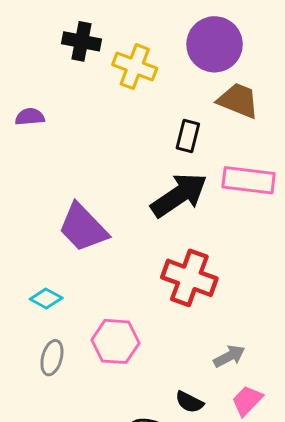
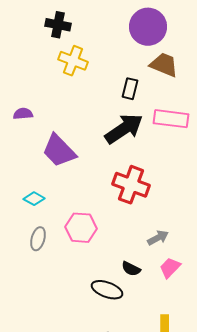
yellow cross: (135, 67) -> (73, 61), moved
purple semicircle: (30, 117) -> (23, 114), moved

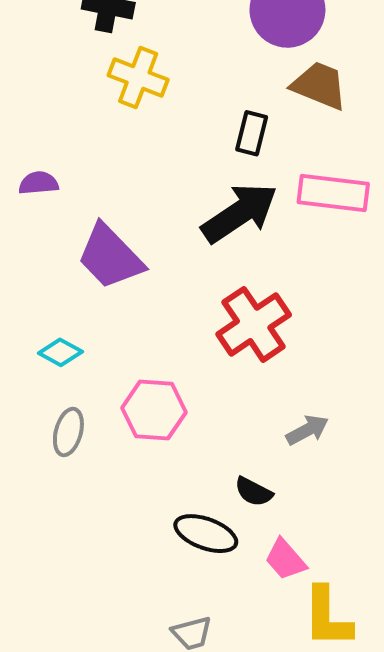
red cross: (131, 185) -> (254, 324), turned 36
pink trapezoid: (170, 268) -> (285, 559), moved, turned -85

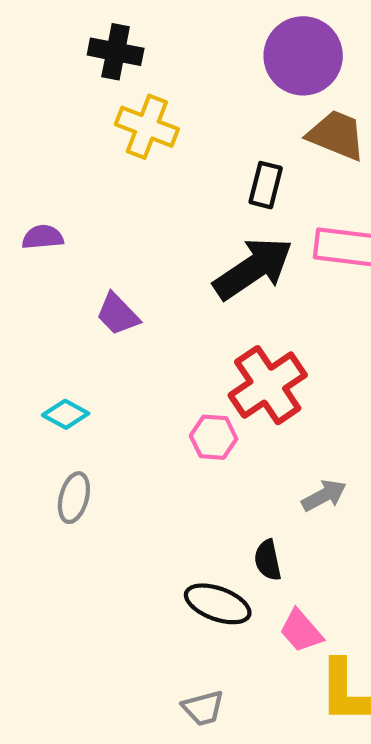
purple trapezoid: (110, 257) -> (118, 314), size x0.6
pink hexagon: (154, 410) -> (214, 437), moved, size x0.7
black semicircle: (254, 492) -> (268, 560), turned 51

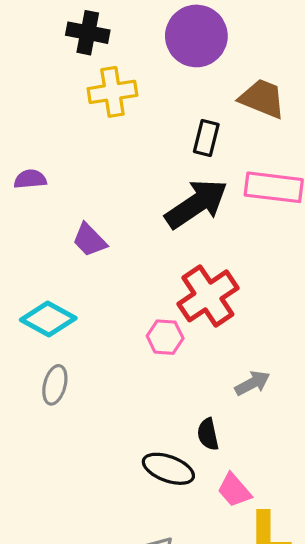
purple circle: (303, 56) -> (196, 36), moved
yellow cross: (147, 127) -> (112, 92), turned -30
cyan diamond: (66, 414) -> (48, 319), size x1.5

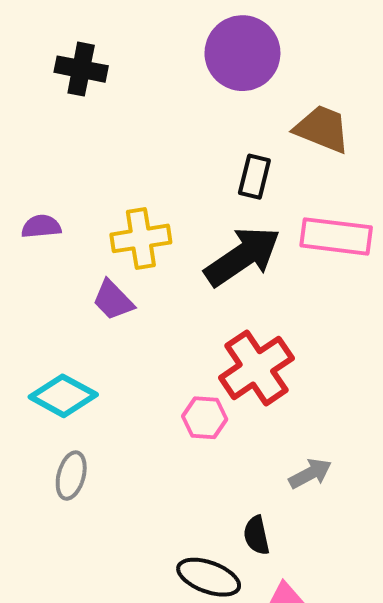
black cross: (88, 33) -> (81, 69), moved
yellow cross: (112, 92) -> (141, 238), moved

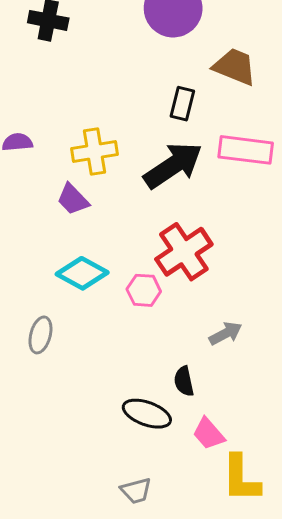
cyan diamond: (63, 396) -> (82, 273), moved

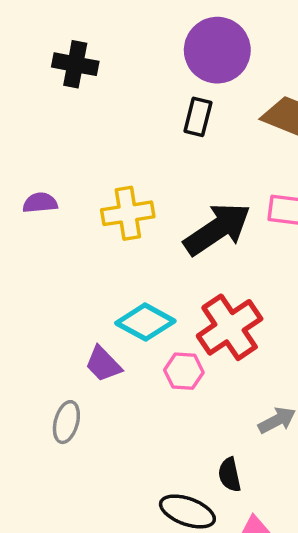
black rectangle: (182, 104) -> (198, 117), moved
purple trapezoid: (73, 199) -> (103, 364), moved
cyan diamond: (82, 273) -> (145, 322), moved

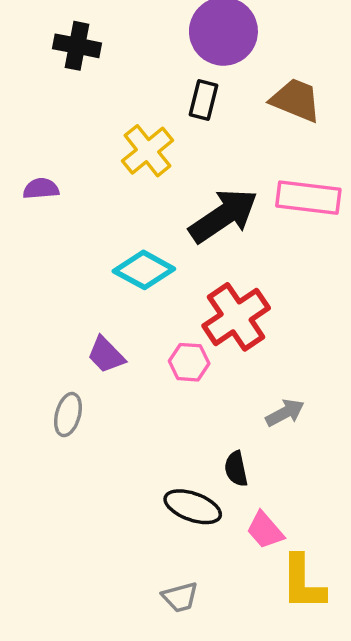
yellow cross: (128, 213) -> (148, 151), moved, turned -30
cyan diamond: (145, 322) -> (144, 270), moved

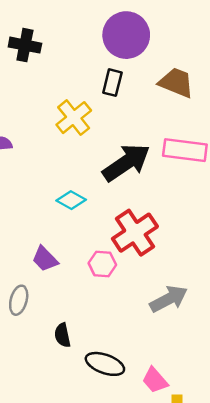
cyan diamond: (144, 270) -> (71, 200), size x0.7
gray arrow: (285, 413) -> (169, 299), size x1.4
black semicircle: (236, 469) -> (62, 335), moved

